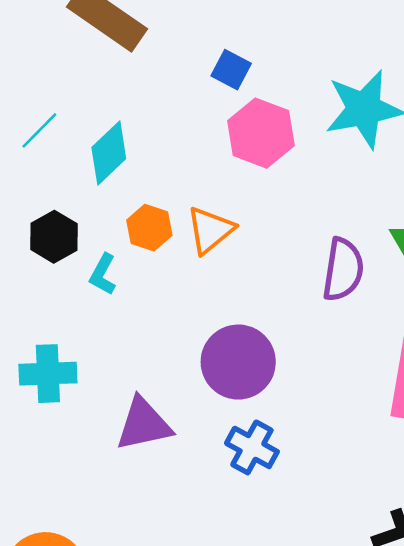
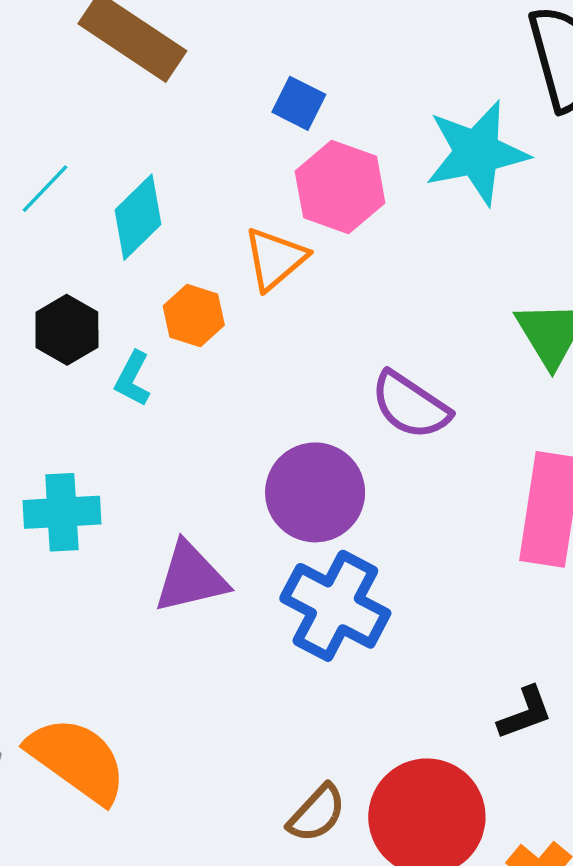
orange triangle: (210, 230) -> (275, 259), moved
purple semicircle: (343, 269) -> (410, 405), moved, turned 116
blue cross: (252, 447) -> (335, 606), size x1.5

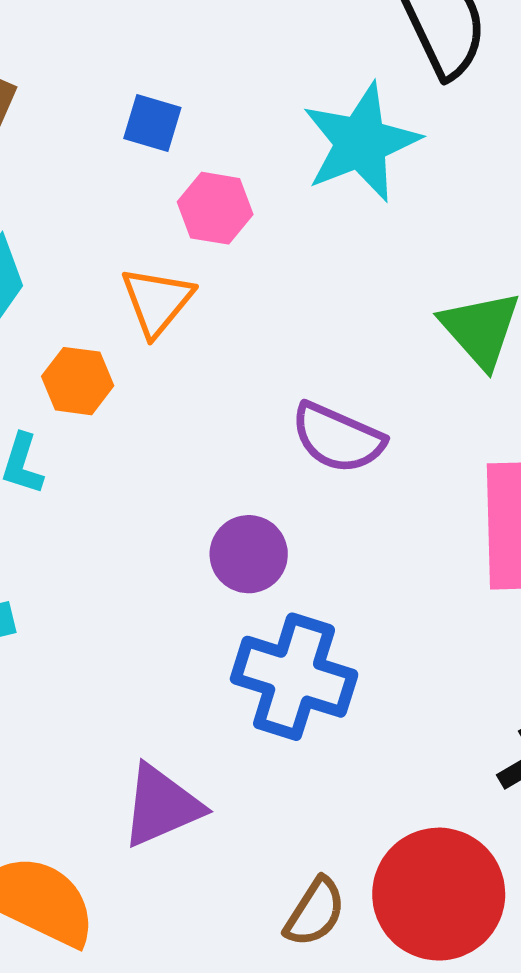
pink hexagon: (340, 187) -> (215, 208), size x0.7
purple circle: (315, 492) -> (249, 554), size x0.7
purple triangle: (191, 577) -> (161, 806), moved

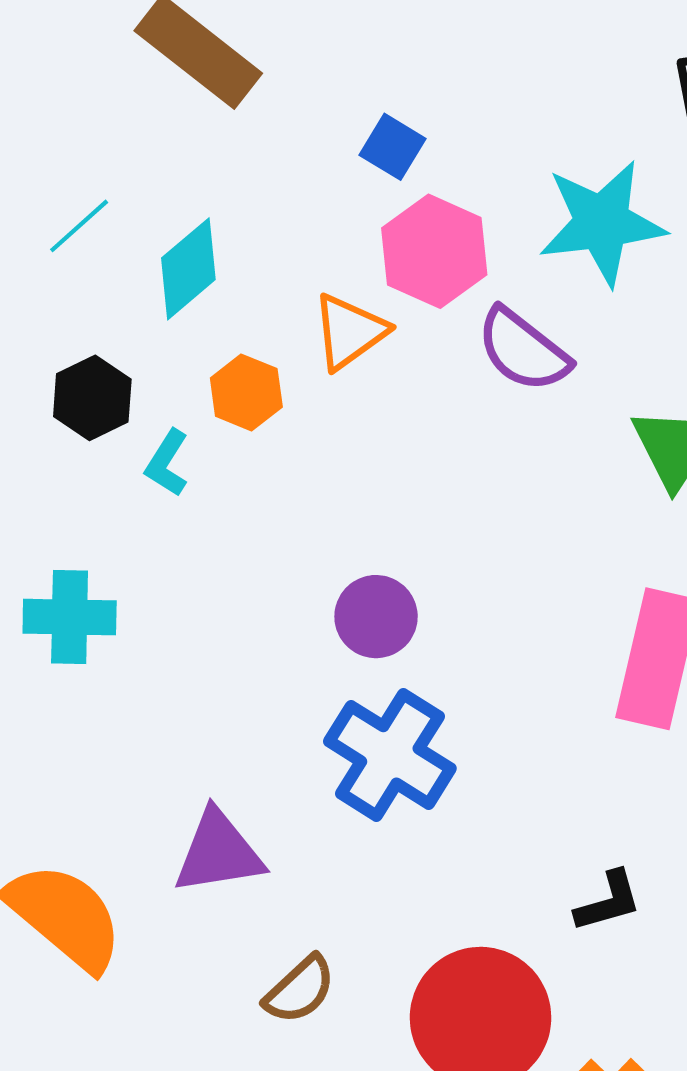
pink hexagon: (215, 208) -> (434, 251), size x1.4
purple semicircle: (338, 438) -> (523, 350), moved
brown semicircle: (315, 912) -> (300, 990), moved

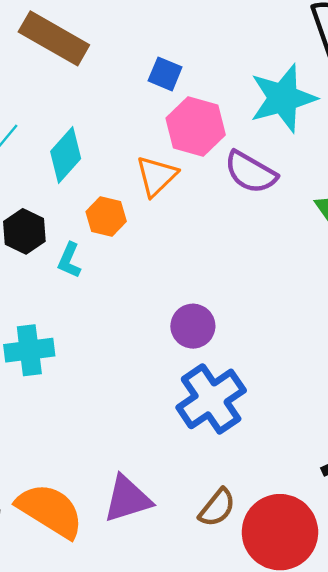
blue cross: (390, 755) -> (211, 399), turned 32
purple triangle: (219, 852) -> (127, 499), moved
brown semicircle: (300, 990) -> (217, 508), moved

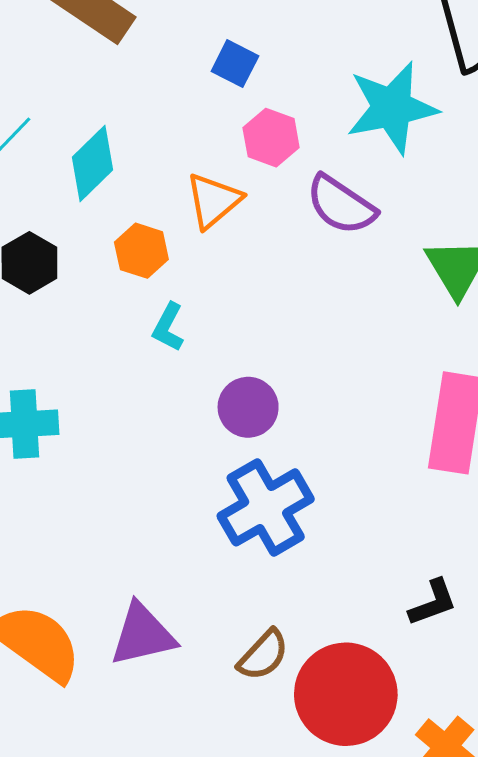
pink hexagon: (196, 127) -> (271, 138), size x0.7
cyan L-shape: (69, 260) -> (168, 327), moved

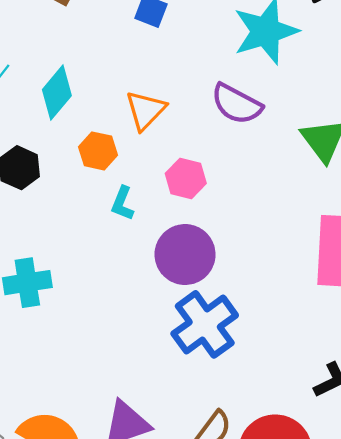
pink hexagon: (271, 138) -> (186, 178), moved
purple circle: (248, 407) -> (185, 255), size x1.4

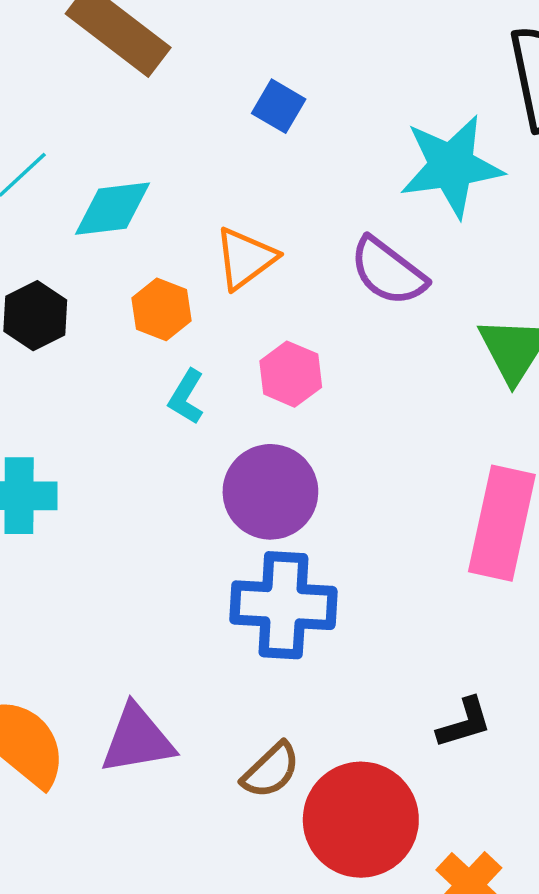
cyan diamond: (57, 93) -> (113, 209), turned 34
blue cross: (205, 324) -> (283, 605), turned 30

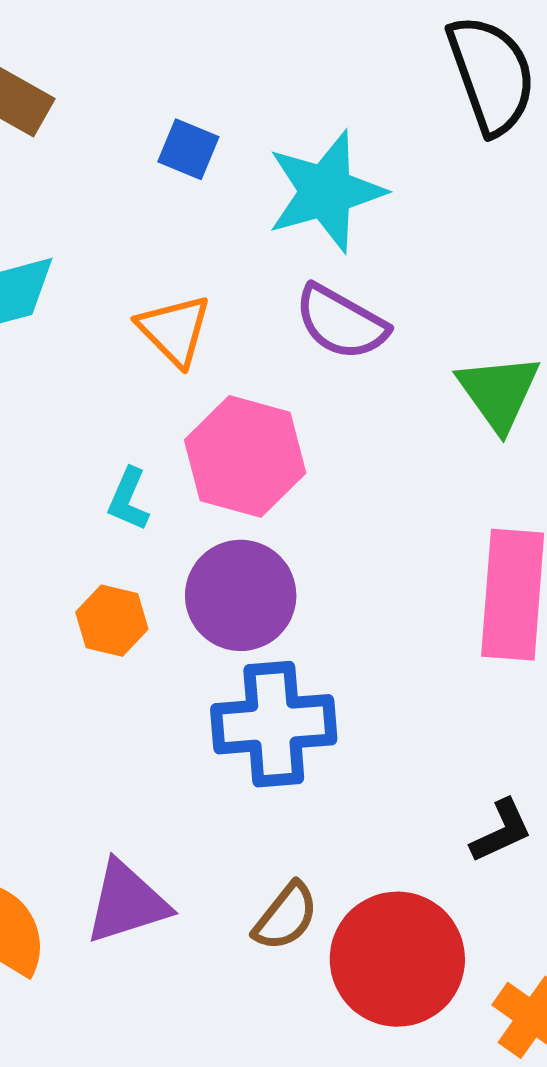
cyan star: (451, 166) -> (326, 191), moved
orange triangle: (245, 258) -> (174, 330), turned -30
orange hexagon: (161, 309) -> (112, 621), moved
pink hexagon: (291, 374) -> (245, 456), size x1.6

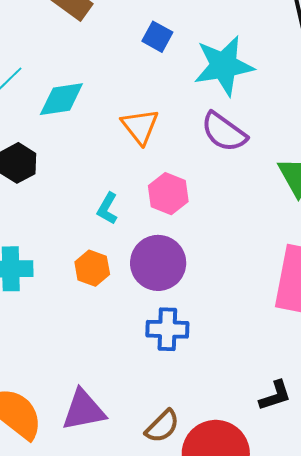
pink hexagon: (245, 456) -> (168, 194), size x0.7
blue cross: (274, 724) -> (167, 329), size x0.7

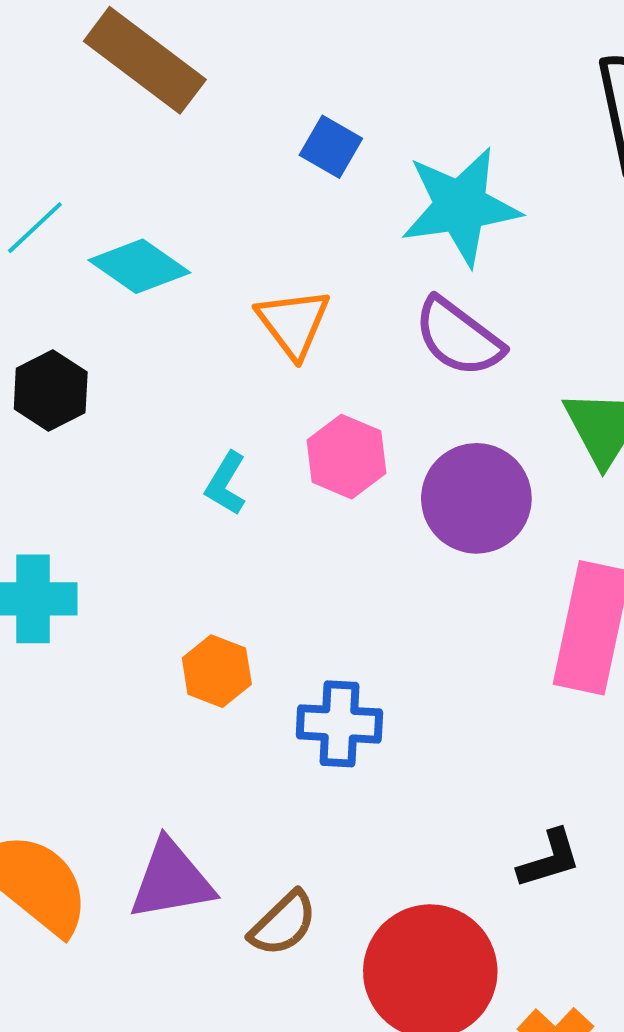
cyan diamond: (61, 99) -> (139, 266), turned 42
purple circle: (158, 263) -> (476, 498), moved
orange hexagon: (92, 268) -> (217, 671), moved
brown semicircle: (162, 426) -> (283, 924), moved

